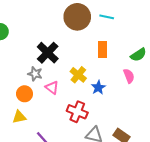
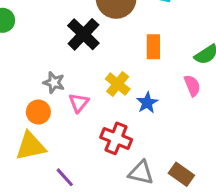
black cross: (48, 53) -> (83, 34), moved
pink triangle: (52, 87) -> (79, 103), turned 32
yellow triangle: (19, 117) -> (31, 146), size x1.5

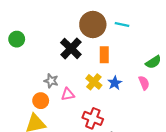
orange rectangle: (153, 47) -> (104, 55), moved
pink triangle: (79, 103) -> (68, 94), turned 40
blue star: (147, 103) -> (115, 83), moved

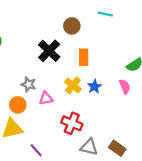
brown circle: (93, 24) -> (72, 26), size x0.6
cyan line: (122, 24) -> (105, 14), moved

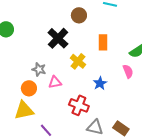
orange rectangle: (84, 57) -> (103, 42), moved
yellow cross: (73, 85) -> (78, 61), moved
blue star: (95, 87) -> (100, 83), moved

